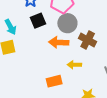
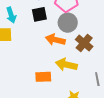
yellow arrow: (74, 65) -> (66, 65), size x1.5

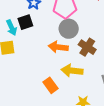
black square: (39, 14) -> (25, 22), moved
orange rectangle: (43, 77) -> (50, 85), turned 63

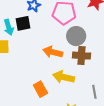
gray circle: (69, 29) -> (76, 36), moved
brown cross: (87, 47) -> (81, 56), turned -36

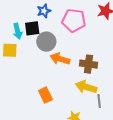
gray circle: (76, 36) -> (46, 42), moved
yellow arrow: (64, 77) -> (86, 87), moved

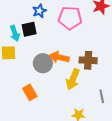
gray circle: (46, 42) -> (43, 63), moved
yellow arrow: (86, 87) -> (73, 79), moved, turned -80
orange rectangle: (45, 95) -> (30, 92), moved

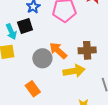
orange arrow: (59, 57) -> (58, 51), turned 36
yellow arrow: (73, 79) -> (74, 71), turned -115

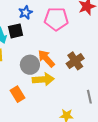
brown cross: (87, 50) -> (75, 61), turned -36
yellow arrow: (74, 71) -> (43, 79), moved

